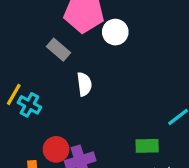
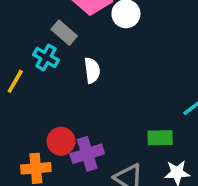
cyan cross: (29, 105) -> (46, 57), moved

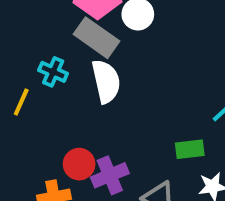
gray rectangle: (64, 33) -> (97, 38), moved, size x1.5
white semicircle: (92, 70) -> (106, 81), size x1.5

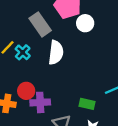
gray rectangle: (97, 38) -> (40, 24), moved
cyan cross: (53, 72) -> (23, 52), moved

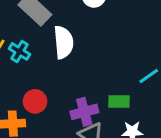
purple cross: (40, 102) -> (84, 112), moved

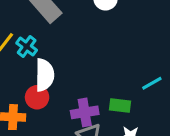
white semicircle: (64, 42) -> (45, 75), moved

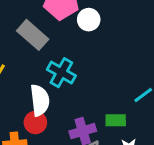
cyan cross: (27, 47) -> (61, 73), moved, size x1.4

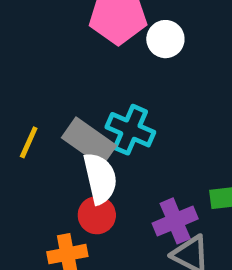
gray rectangle: (33, 35) -> (89, 142), moved

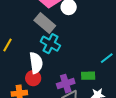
gray rectangle: (89, 142) -> (45, 23), moved

